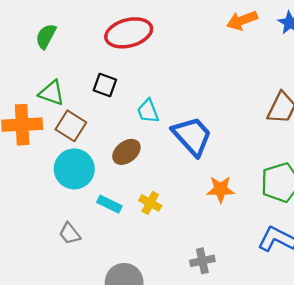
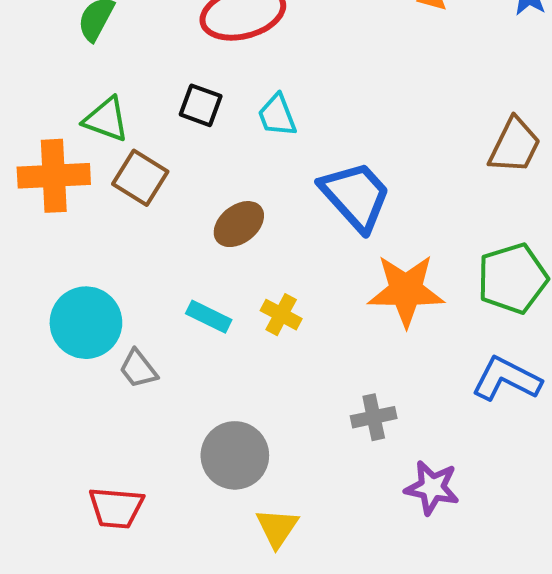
cyan trapezoid: (148, 111) -> (277, 115), moved
cyan circle: (74, 169) -> (86, 323), moved
orange star: (221, 189) -> (406, 290), size x1.5

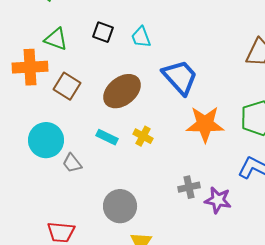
brown square: (140, 178) -> (67, 86), moved
brown ellipse: (239, 224) -> (122, 91), size x1.5
purple star: (432, 488) -> (218, 200), moved

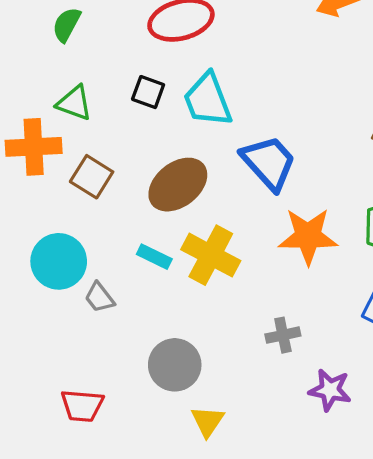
cyan trapezoid: (141, 37) -> (208, 100), size x1.6
yellow cross: (143, 136) -> (211, 255), size x1.8
purple star: (218, 200) -> (330, 390), moved

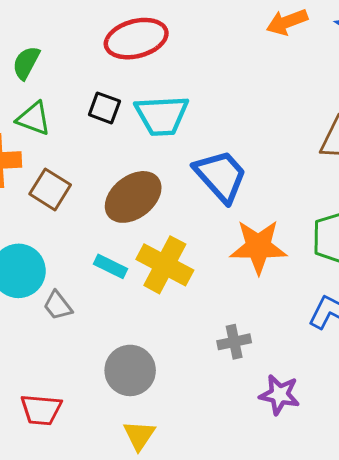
green semicircle: (67, 25) -> (26, 63), moved
cyan trapezoid: (208, 100) -> (162, 116), turned -72
yellow triangle: (208, 421) -> (139, 435), moved

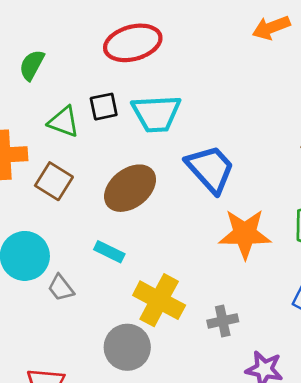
black square: (104, 108) -> (104, 107), turned -32
green triangle: (34, 119) -> (64, 122), moved
yellow cross: (165, 265) -> (159, 300), moved

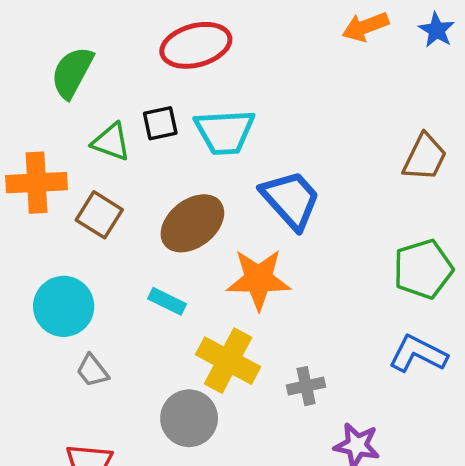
green semicircle: (32, 65) -> (72, 72), size x1.4
orange star: (245, 234) -> (259, 279), moved
gray trapezoid: (61, 288) -> (92, 371), moved

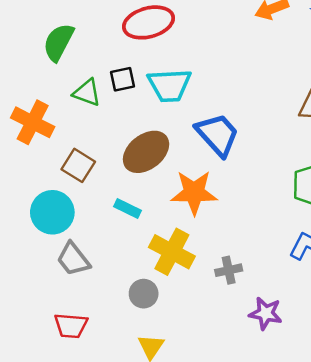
orange cross: (37, 183) -> (33, 122), turned 30
brown square: (99, 215) -> (78, 165), moved
gray trapezoid: (92, 371) -> (73, 259), size x1.4
gray circle: (189, 418) -> (144, 294), size x0.7

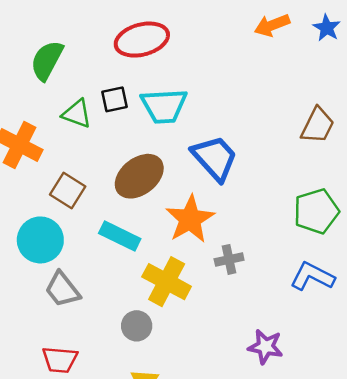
orange star: (194, 193) -> (190, 219), turned -30
cyan rectangle: (128, 209) -> (120, 236), size x1.4
gray cross: (229, 270) -> (229, 259), moved

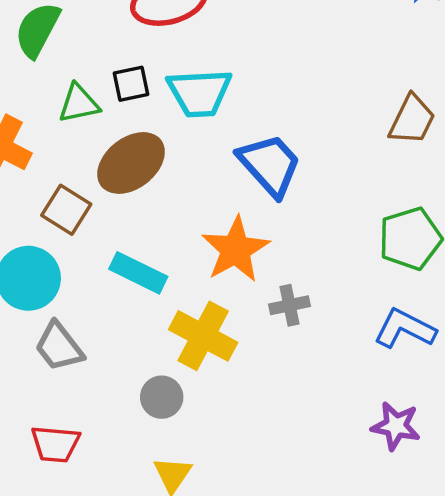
green triangle: (77, 114) -> (79, 104), turned -32
brown ellipse: (139, 176) -> (131, 163), moved
purple star: (265, 347) -> (396, 426), moved

